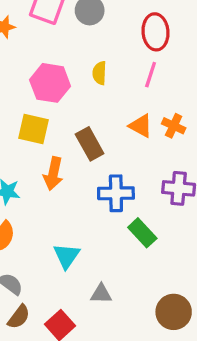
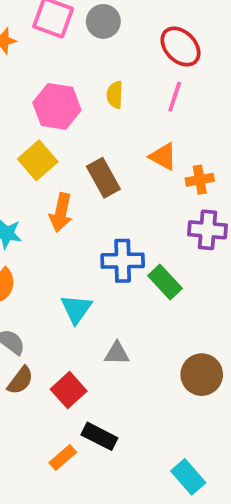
red ellipse: (155, 32) -> (180, 47), turned -40
orange cross: (174, 126) -> (200, 180), moved, turned -35
yellow square: (34, 129) -> (38, 160), turned 36
blue cross: (116, 193) -> (123, 261), moved

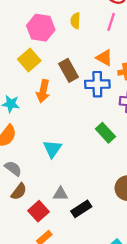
blue cross: (123, 261) -> (97, 84), moved
gray triangle: (117, 353) -> (60, 194), moved
red square: (69, 390) -> (38, 211), moved
black rectangle: (99, 436) -> (81, 209), moved, turned -60

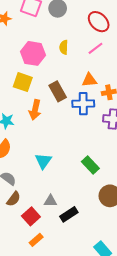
pink line: (111, 22) -> (96, 48), turned 35
orange triangle: (104, 58) -> (89, 80), turned -35
yellow square: (29, 60) -> (23, 82), turned -30
green rectangle: (105, 133) -> (90, 165), moved

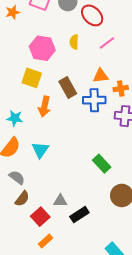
red ellipse: (99, 22) -> (92, 15), moved
cyan triangle: (43, 161) -> (40, 150), moved

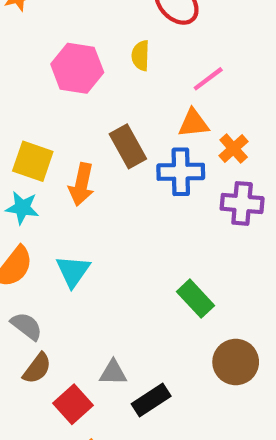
pink line: (107, 43) -> (208, 79), moved
yellow square: (32, 78) -> (33, 161), moved
orange cross: (121, 89) -> (234, 149), turned -32

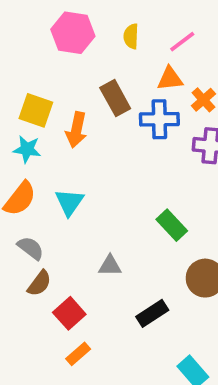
yellow semicircle: (141, 56) -> (131, 36), moved
gray triangle: (113, 373) -> (110, 266), moved
black rectangle: (151, 400) -> (152, 313), moved

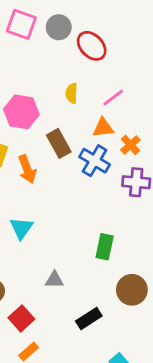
pink hexagon: (73, 33) -> (21, 112), moved
blue cross: (159, 119) -> (95, 161), turned 32
orange arrow: (76, 130) -> (27, 169), turned -32
green rectangle: (172, 225) -> (105, 247), turned 55

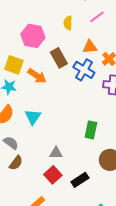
pink line: (113, 98) -> (97, 17), moved
orange arrow: (27, 169) -> (37, 76), turned -36
red square: (21, 318) -> (53, 175), moved

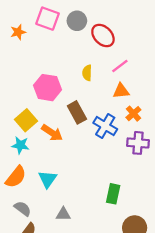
orange triangle: (90, 47) -> (121, 91), moved
yellow square: (14, 65) -> (26, 120), turned 30
gray triangle: (56, 153) -> (63, 214), moved

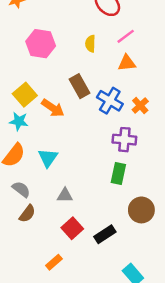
pink hexagon: (48, 88) -> (41, 44), moved
orange cross: (133, 114) -> (140, 106), moved
purple cross: (138, 143) -> (124, 140), moved

